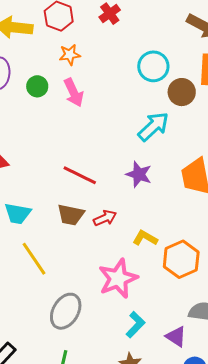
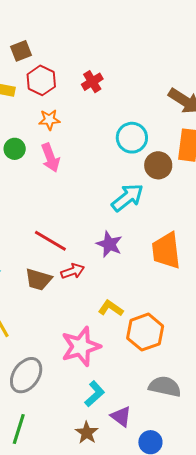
red arrow: (105, 218) -> (73, 271), moved
purple triangle: (176, 337) -> (121, 416), moved

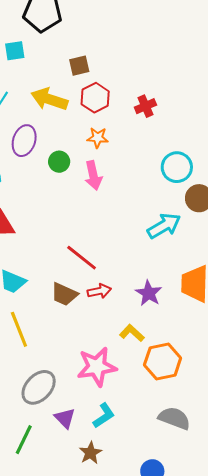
purple star: (109, 244) -> (149, 293), moved
purple triangle: (121, 416) -> (65, 418), moved

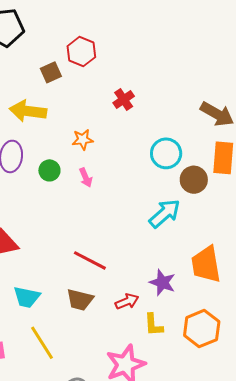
red hexagon: (95, 98) -> (81, 52), moved
pink arrow: (93, 175) -> (86, 178), size x0.7
red arrow: (99, 291) -> (127, 301), moved
yellow L-shape: (132, 333) -> (154, 325), turned -125
orange hexagon: (163, 361) -> (202, 329), moved

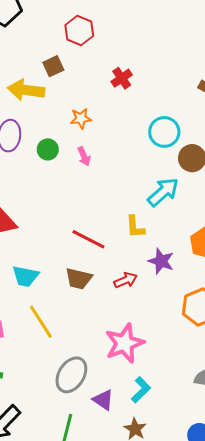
brown square: (51, 72) -> (53, 66), moved
yellow L-shape: (154, 325) -> (135, 227), moved

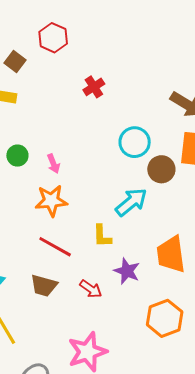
brown square: (53, 66) -> (15, 61), moved, turned -30
orange star: (81, 118) -> (51, 201), moved, size x1.5
red arrow: (126, 280) -> (91, 289), turned 55

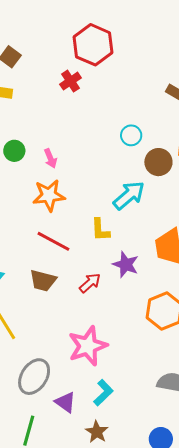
red hexagon: (53, 38) -> (93, 45), moved, size x1.4
red cross: (94, 87) -> (70, 81), moved
cyan circle: (135, 142) -> (131, 135), size x0.7
red arrow: (91, 289) -> (90, 283), turned -75

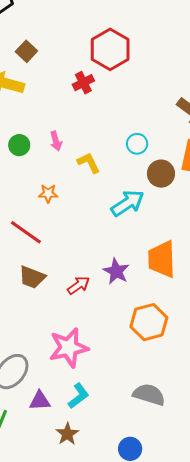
pink arrow: (50, 158) -> (56, 141), moved
orange star: (49, 195) -> (48, 193), size x0.6
yellow L-shape: (100, 230) -> (89, 163), moved, turned 150
red line: (53, 241) -> (26, 232), moved
purple triangle: (65, 402) -> (40, 401), turned -45

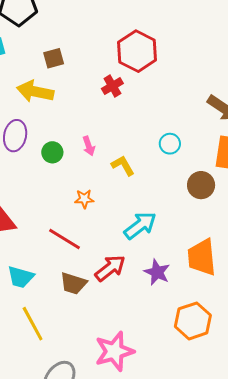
brown square: (26, 51) -> (54, 58), turned 35
brown circle: (161, 174) -> (201, 185), moved
cyan arrow: (128, 203) -> (140, 225), moved
red arrow: (78, 285) -> (110, 268), moved, size x1.4

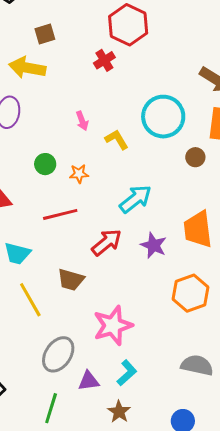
cyan circle: (170, 144) -> (163, 117), size x2.0
green circle: (52, 152) -> (45, 164), moved
brown circle: (201, 185) -> (195, 157), size x0.7
red line: (64, 239) -> (60, 214), turned -44
brown trapezoid: (73, 283) -> (71, 280), moved

